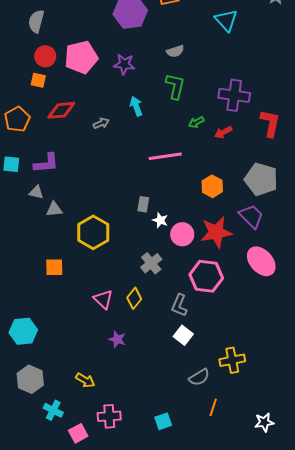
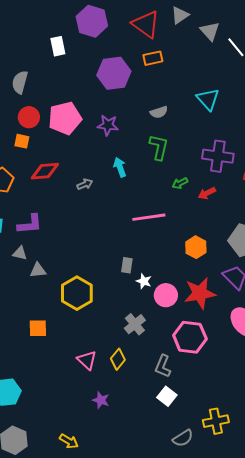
cyan triangle: (226, 20) -> (208, 99), moved

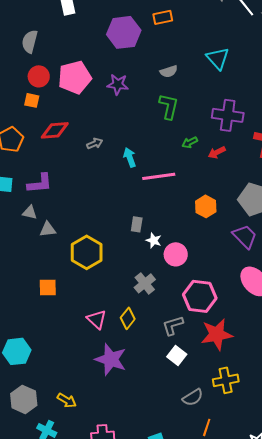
cyan arrow: (120, 167) -> (130, 157), moved
red star: (200, 293) -> (217, 334), moved
gray L-shape: (163, 366) -> (173, 325), turned 50
purple star: (101, 400) -> (111, 359), size x1.8
yellow arrow: (69, 441) -> (67, 400), moved

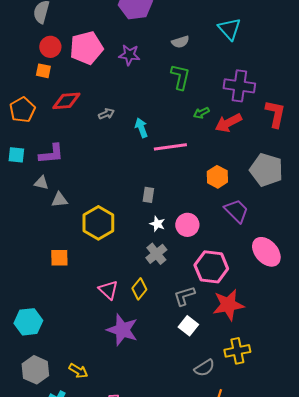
red arrow: (217, 152) -> (228, 123), size x1.5
purple trapezoid: (245, 236) -> (236, 211), moved
white star: (154, 240) -> (157, 224), moved

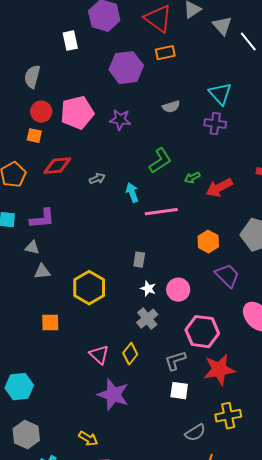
green L-shape: (180, 77) -> (160, 161), moved, turned 44
purple cross: (239, 86) -> (215, 124), moved, size x0.7
gray triangle: (59, 200) -> (42, 272), moved
white square: (188, 326) -> (179, 391), turned -30
yellow arrow: (78, 371) -> (88, 439), moved

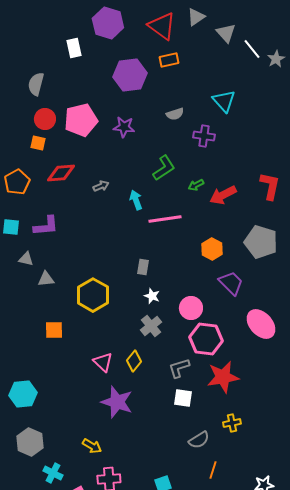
purple cross: (215, 124) -> (204, 136), moved
gray triangle: (32, 248) -> (26, 259), moved
pink circle: (178, 290) -> (191, 308), moved
yellow cross: (228, 416) -> (232, 423), size x0.7

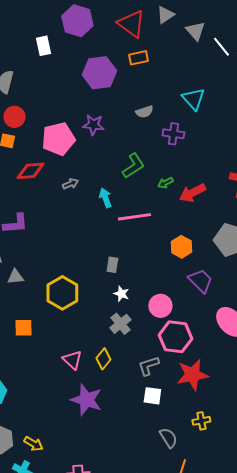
pink pentagon: (81, 120) -> (58, 139), moved
gray semicircle: (199, 440) -> (168, 438), turned -90
yellow arrow: (92, 446) -> (33, 444), moved

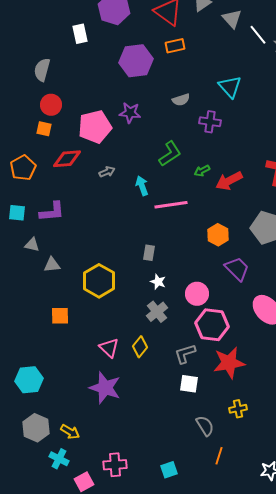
purple star: (86, 400) -> (105, 388), moved

